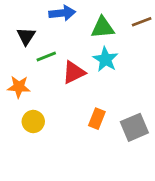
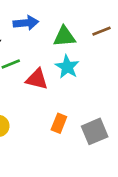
red triangle: (74, 72) -> (37, 79), turned 40

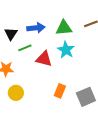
blue arrow: (26, 23) -> (36, 28), moved

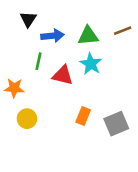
black triangle: (11, 34) -> (28, 19), moved
green line: (25, 48) -> (38, 61), turned -56

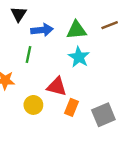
red triangle: (63, 75) -> (57, 87), moved
yellow circle: (27, 119) -> (33, 105), moved

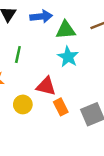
blue arrow: (42, 30) -> (41, 17), moved
orange rectangle: (72, 107) -> (61, 107), turned -49

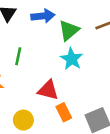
green triangle: (66, 30) -> (69, 30), turned -35
yellow circle: (23, 104) -> (23, 120), moved

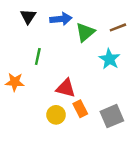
cyan star: (72, 59) -> (109, 59), moved
yellow circle: (23, 120) -> (56, 115), moved

